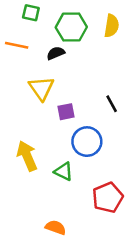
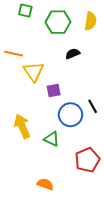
orange line: (17, 45) -> (14, 54), moved
black semicircle: (56, 53) -> (73, 54), moved
black line: (112, 104) -> (93, 106), moved

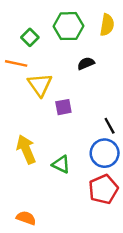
green square: (25, 11) -> (30, 37), moved, turned 32
blue circle: (71, 115) -> (105, 153), moved
orange semicircle: (45, 184) -> (26, 218), moved

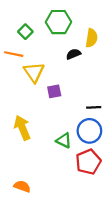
yellow semicircle: (107, 25) -> (92, 38), moved
black line: (110, 126) -> (94, 107), turned -64
green triangle: (61, 164) -> (64, 140), moved

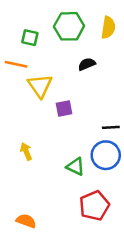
green square: (25, 32) -> (30, 38), turned -32
yellow semicircle: (92, 38) -> (108, 28), moved
yellow arrow: (22, 128) -> (26, 151), size x0.6
red pentagon: (88, 162) -> (94, 206), moved

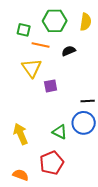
orange line: (16, 64) -> (41, 45), moved
yellow arrow: (26, 151) -> (21, 134), moved, size x1.5
red pentagon: (94, 206) -> (52, 163), moved

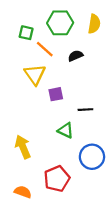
orange line: (41, 45) -> (45, 49), turned 30
black line: (88, 101) -> (85, 110), moved
blue circle: (84, 123) -> (92, 157), moved
green triangle: (60, 132) -> (66, 130), moved

